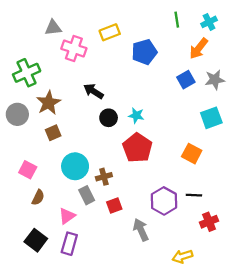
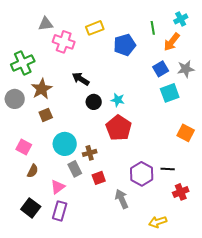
green line: (177, 20) -> (153, 28), moved
cyan square: (211, 118) -> (170, 93), moved
orange square: (192, 154) -> (186, 133), moved

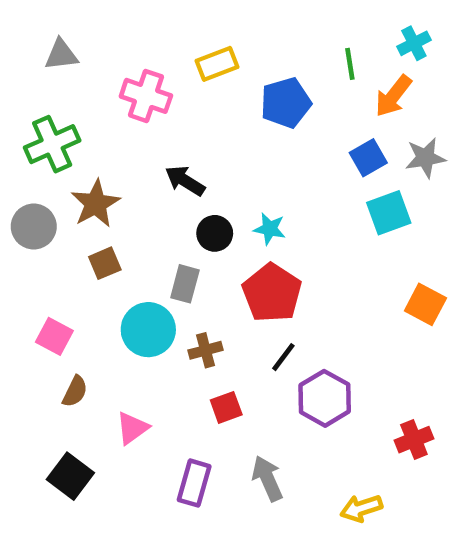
gray triangle: (46, 24) -> (61, 55), moved
gray rectangle: (75, 169) -> (185, 284), moved, turned 42
black line: (168, 169) -> (283, 357), moved, turned -56
gray arrow: (122, 199) -> (267, 478), moved
purple rectangle: (60, 211) -> (194, 483), moved

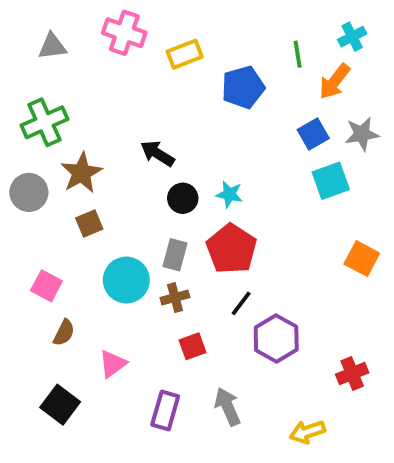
pink cross: (146, 96) -> (124, 33), moved
gray rectangle: (185, 284) -> (175, 255), moved

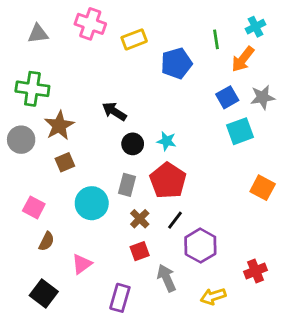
green cross: (44, 122) -> (32, 89), turned 32
brown cross: (175, 298) -> (140, 219), moved, turned -30
gray arrow: (228, 407) -> (167, 278), moved
yellow arrow: (307, 432) -> (213, 296), moved

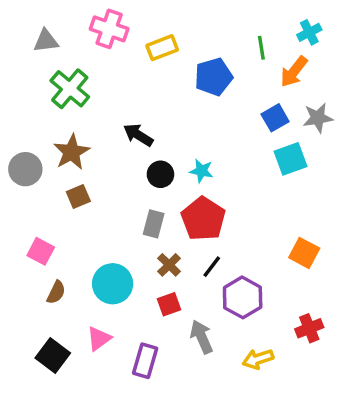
green cross: (32, 89) -> (70, 89), moved, turned 32
orange square: (263, 188) -> (304, 253), moved
cyan circle: (92, 203) -> (113, 284), moved
pink triangle: (82, 264) -> (99, 338), moved

